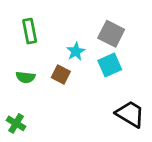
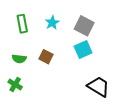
cyan star: (76, 51) -> (52, 23), moved
green cross: (16, 123) -> (15, 85), moved

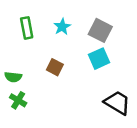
green semicircle: (19, 59) -> (13, 77), moved

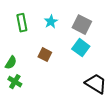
cyan square: (99, 59) -> (81, 48), turned -30
green semicircle: (13, 77) -> (11, 63), turned -64

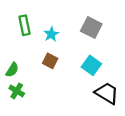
cyan star: (51, 22) -> (51, 34), moved
cyan square: (81, 48) -> (91, 65), moved

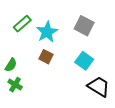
green rectangle: (24, 25) -> (22, 24), turned 60
cyan star: (51, 34) -> (47, 32), size x1.5

